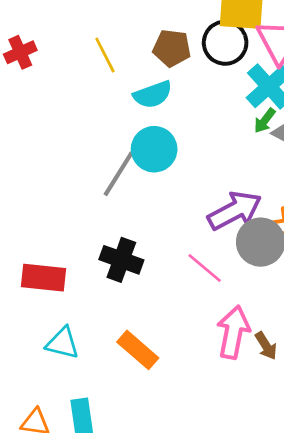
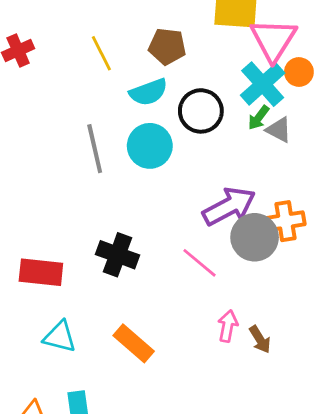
black circle: (225, 43) -> (201, 111), moved
gray line: (119, 174) -> (95, 149), moved, turned -45
pink arrow: (233, 332) -> (228, 326), size x0.6

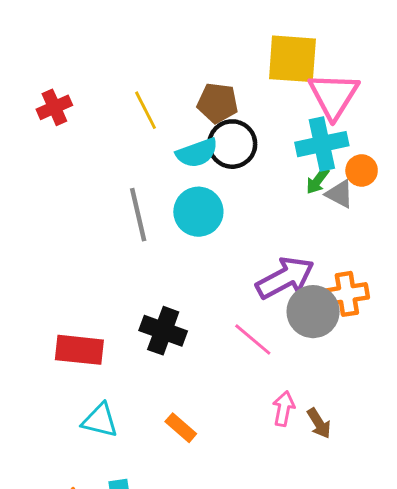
orange circle: (299, 72) -> (362, 170), moved
cyan cross: (263, 84) -> (322, 144), turned 30
black circle: (201, 111) -> (232, 144), moved
orange rectangle: (134, 343) -> (181, 428), size x0.7

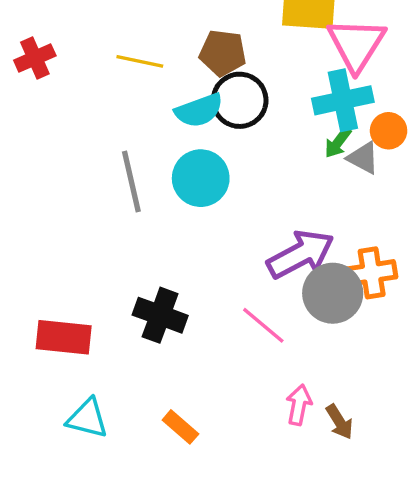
yellow line: (146, 110) -> (140, 61), turned -51

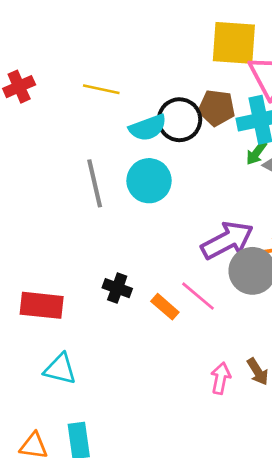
brown pentagon: (223, 53) -> (217, 108), moved
black cross: (160, 315) -> (117, 288), size x0.7
pink arrow: (299, 405) -> (221, 378), moved
orange rectangle: (180, 427) -> (165, 307), moved

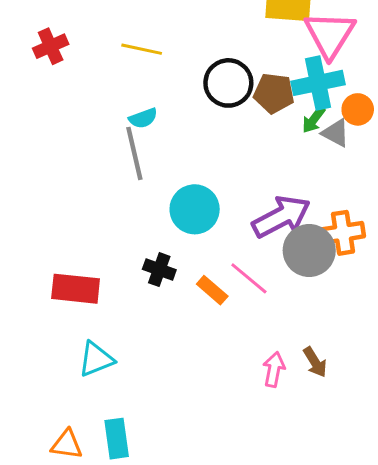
brown pentagon: (217, 108) -> (274, 93), moved
cyan semicircle: (148, 128) -> (143, 118), moved, size x0.7
cyan circle: (149, 181) -> (195, 209), moved
cyan triangle: (60, 369) -> (96, 359), turned -36

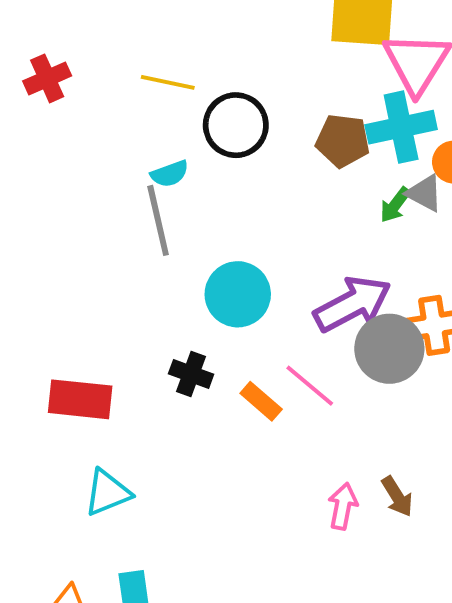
black circle: (228, 83) -> (236, 125), moved
green arrow: (314, 120) -> (395, 205), moved

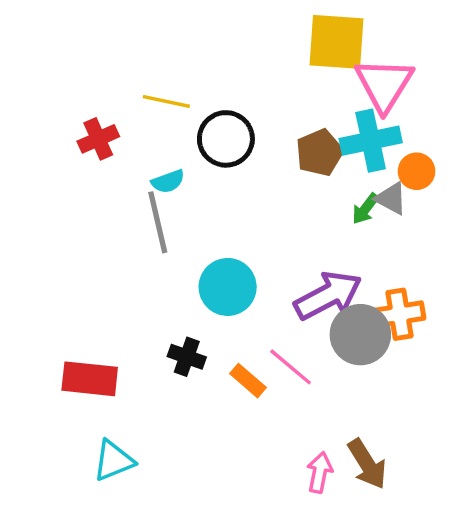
red cross: (47, 78) -> (98, 139), moved
brown pentagon: (343, 141) -> (319, 153), turned -30
brown arrow: (397, 497) -> (367, 464), size x1.4

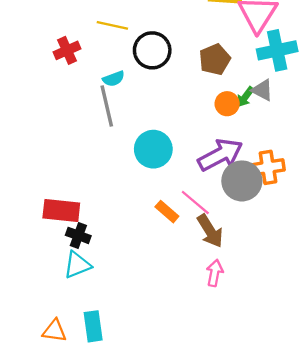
cyan cross: (371, 141) -> (277, 50), moved
orange circle: (417, 171) -> (227, 104), moved
black cross: (187, 357) -> (78, 235), moved
brown arrow: (367, 464) -> (210, 231), moved

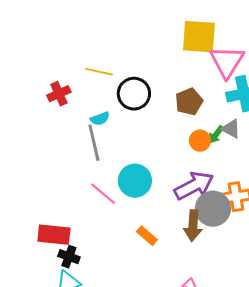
pink line: (195, 203) -> (103, 194), moved
brown arrow: (210, 231) -> (193, 226), moved, turned 36

